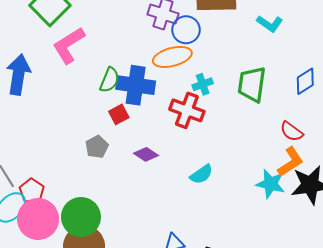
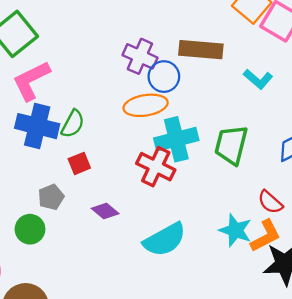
cyan cross: (203, 84) -> (176, 139), size x1.8
blue cross: (136, 85) -> (37, 126), moved
cyan semicircle: (201, 174) -> (165, 240), size x1.6
cyan star: (271, 184) -> (235, 230), moved
green circle: (81, 217) -> (30, 229), moved, size x0.7

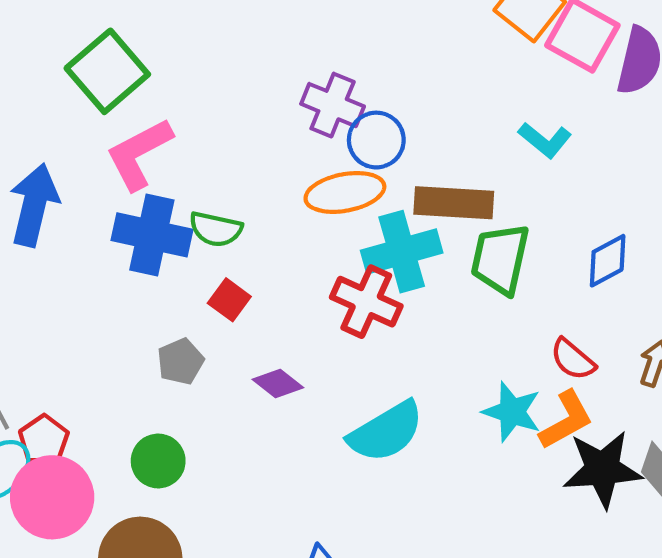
brown rectangle: (201, 50) -> (454, 203), moved
green semicircle: (73, 124) -> (216, 229), turned 76
red square: (79, 163) -> (229, 300), turned -30
green circle: (30, 229) -> (158, 461), moved

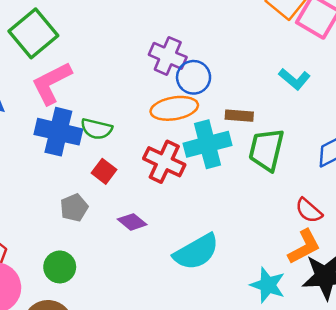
brown rectangle: (454, 203) -> (239, 116), size x0.6
red cross: (366, 302) -> (164, 162), moved
cyan star: (512, 412) -> (268, 285), moved

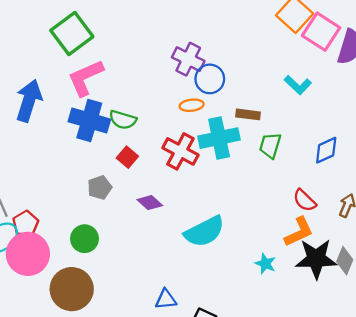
orange ellipse: (174, 108) -> (192, 105), size x0.6
green trapezoid: (266, 150) -> (270, 145), size x0.7
cyan star: (268, 285) -> (265, 264), size x0.7

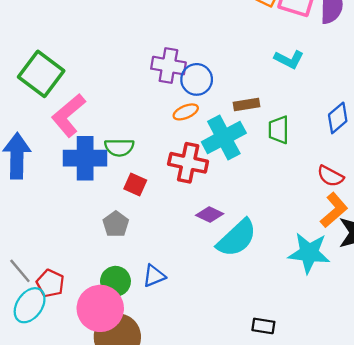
purple diamond: (150, 203) -> (210, 214), moved
pink circle: (28, 254) -> (100, 308), moved
cyan star: (265, 264) -> (309, 253), size x1.8
blue triangle: (166, 299) -> (154, 276), moved

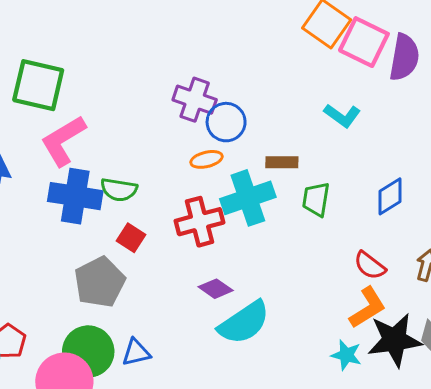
green square: (41, 74) -> (38, 85), turned -33
red cross: (188, 163) -> (200, 222), turned -36
gray pentagon: (116, 224) -> (100, 282), size x1.6
cyan star: (309, 253) -> (346, 355), moved, size x0.6
green circle: (115, 281) -> (88, 352), size x1.4

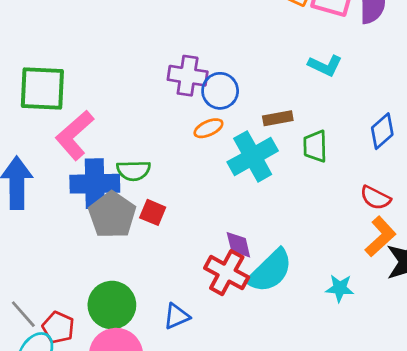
red cross: (200, 222) -> (227, 273), moved, turned -36
gray pentagon: (100, 282) -> (112, 215), moved
purple diamond: (216, 289) -> (238, 245), turned 52
green circle: (88, 352) -> (112, 305), moved
cyan star: (346, 355) -> (340, 288), moved

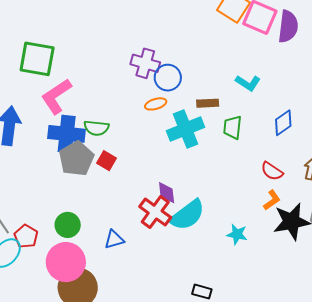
cyan L-shape: (325, 65) -> (248, 83), moved
orange L-shape: (380, 236) -> (272, 200), size x0.7
green circle: (112, 305) -> (68, 225), size x0.7

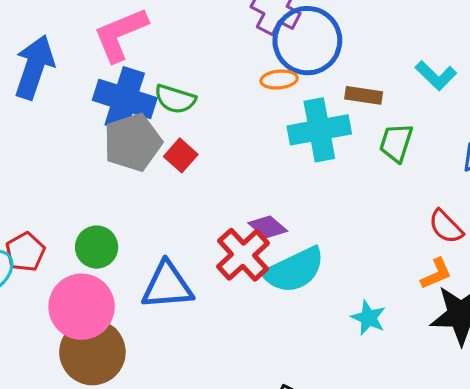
blue circle: (168, 78) -> (307, 41), size x1.5
purple diamond: (167, 193) -> (268, 227), turned -55
blue triangle: (114, 239) -> (167, 286), size x1.6

